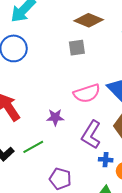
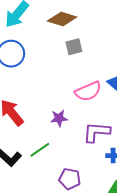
brown diamond: (89, 20) -> (62, 19), moved
purple L-shape: (91, 135) -> (96, 132), turned 68

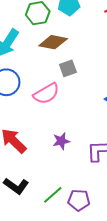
pink semicircle: (88, 91) -> (46, 94), moved
green line: (40, 150) -> (53, 195), moved

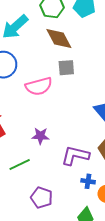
brown diamond: (53, 42) -> (59, 38), turned 36
green line: (53, 195) -> (20, 164), moved

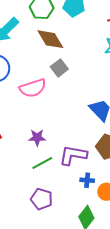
gray square: (66, 68) -> (59, 68), turned -30
green line: (20, 164) -> (42, 163), moved

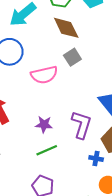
purple L-shape: (73, 155) -> (81, 125), moved, turned 92
blue cross: (87, 180) -> (96, 159), moved

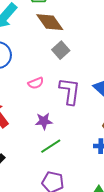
pink semicircle: (44, 75) -> (36, 83), moved, size x0.6
purple L-shape: (81, 125) -> (70, 91), moved

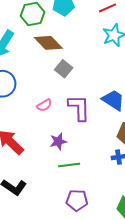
green line: (51, 146) -> (69, 165), turned 35

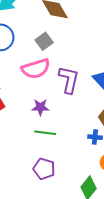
gray square: (64, 69) -> (44, 41), moved
pink semicircle: (44, 105) -> (36, 69), size x1.8

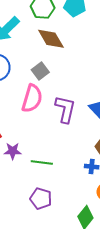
pink semicircle: (36, 69) -> (32, 98), turned -56
purple star: (40, 107) -> (13, 151), moved

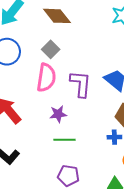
purple star: (13, 151) -> (58, 114), moved

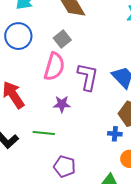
green line: (64, 140) -> (44, 133), moved

